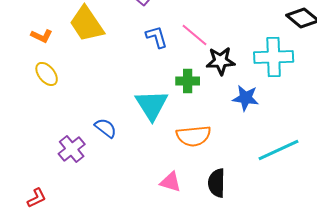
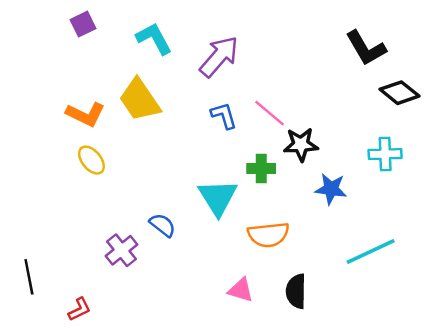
orange L-shape: (42, 36) -> (85, 114), size x1.5
cyan cross: (274, 57) -> (385, 154), moved, size x0.7

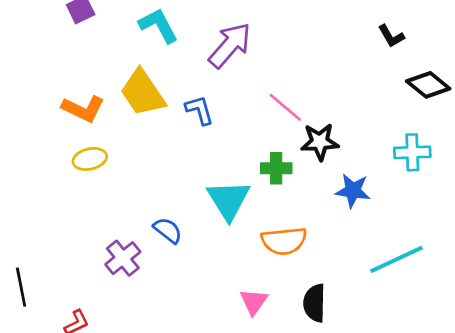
black L-shape: (366, 48) -> (391, 36), size x0.6
blue L-shape: (224, 116) -> (199, 110), moved
yellow ellipse: (91, 160) -> (90, 159), turned -64
pink triangle: (241, 290) -> (254, 302), turned 48

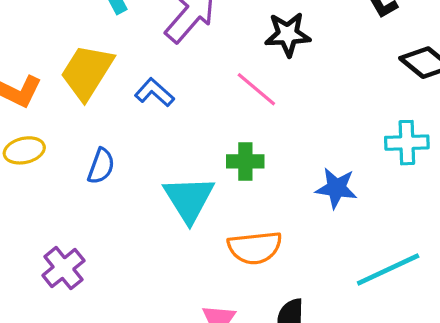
yellow trapezoid: (143, 93) -> (87, 72), turned 66
blue L-shape: (199, 110) -> (154, 92), turned -32
black star: (320, 142) -> (288, 34), moved
blue semicircle: (168, 230) -> (101, 166), moved, turned 72

